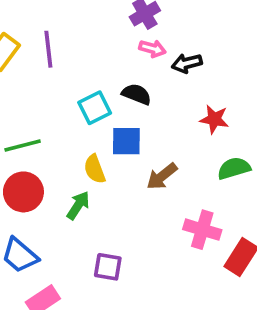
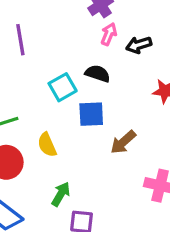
pink arrow: (152, 49) -> (109, 34), turned -80
yellow semicircle: (95, 169) -> (47, 145), moved
green arrow: (78, 205) -> (61, 194), moved

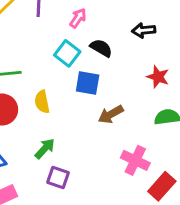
pink arrow: (109, 34) -> (78, 18), moved
cyan square: (63, 87) -> (67, 53), turned -35

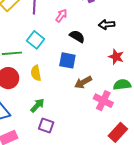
cyan square: (67, 53) -> (36, 40), moved
pink cross: (135, 160) -> (103, 101), moved

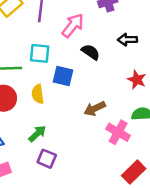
pink arrow: (61, 16) -> (73, 26), size x1.5
cyan square: (36, 40) -> (40, 53), turned -36
blue square: (67, 60) -> (63, 76), moved

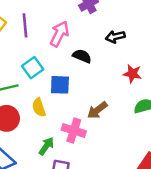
cyan square: (40, 53) -> (33, 68), turned -30
pink cross: (118, 132) -> (74, 130), moved

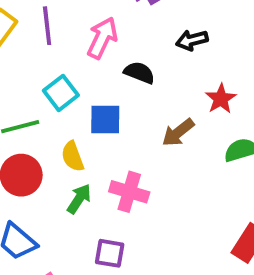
red star: (132, 74) -> (221, 99), turned 30
brown arrow: (97, 110) -> (178, 132), moved
green arrow: (46, 146) -> (79, 199), moved

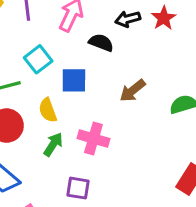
black arrow: (192, 40) -> (128, 19), moved
red star: (221, 99) -> (164, 18), moved

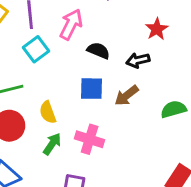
black arrow: (128, 19) -> (138, 60), moved
cyan square: (38, 59) -> (36, 49), moved
blue square: (74, 80) -> (91, 89), moved

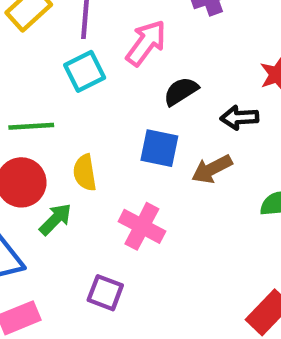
black semicircle: (98, 51) -> (181, 91), turned -65
green arrow: (52, 144) -> (55, 219), moved

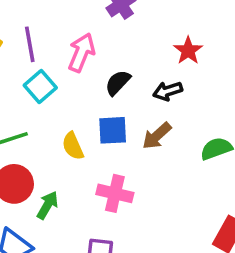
yellow semicircle: (85, 173) -> (73, 146), moved

